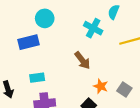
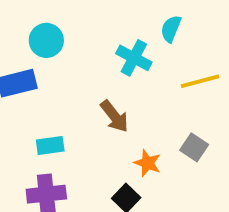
cyan rectangle: (37, 78) -> (50, 145), moved
gray square: (124, 89) -> (194, 147), moved

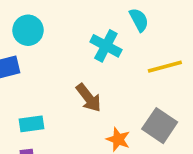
cyan semicircle: (171, 29) -> (139, 20), turned 130
gray square: (194, 147) -> (160, 126), size x1.4

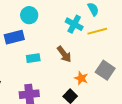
yellow line: (165, 67) -> (97, 31), moved
cyan rectangle: (31, 124) -> (33, 58), moved

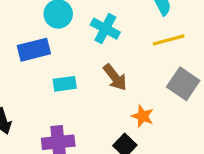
cyan cross: (74, 24) -> (105, 29), moved
gray square: (105, 70) -> (183, 84), moved

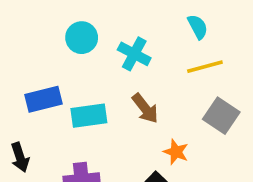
blue rectangle: (34, 50) -> (44, 99), moved
cyan rectangle: (65, 84) -> (89, 116), size x1.4

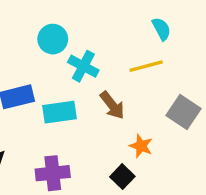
cyan cross: (134, 54) -> (83, 66), moved
yellow line: (205, 67) -> (146, 66), moved

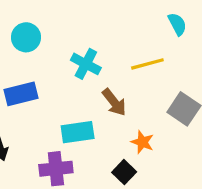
cyan semicircle: (161, 29) -> (177, 24), moved
cyan circle: (53, 39) -> (26, 37), moved
cyan rectangle: (60, 112) -> (78, 132), moved

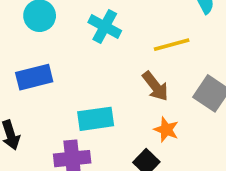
cyan cross: (86, 64) -> (105, 27), moved
brown arrow: (114, 102) -> (155, 86), moved

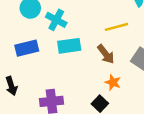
cyan cross: (105, 27) -> (56, 20), moved
cyan rectangle: (96, 119) -> (69, 46), moved

